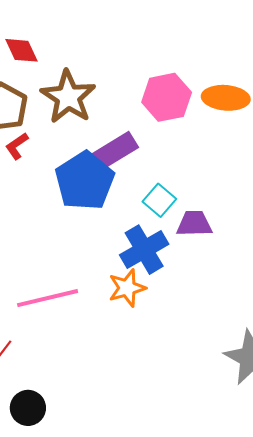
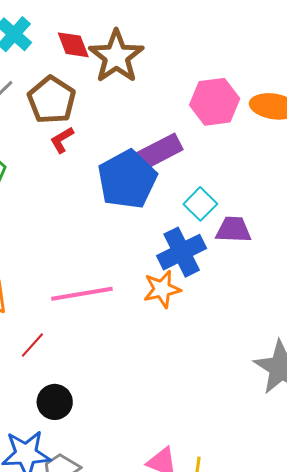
brown star: (68, 97) -> (116, 56), moved

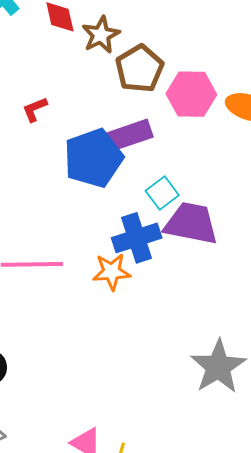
brown star: (116, 56) -> (101, 35), size x0.7
brown pentagon: (52, 100) -> (139, 69), moved
purple trapezoid: (234, 230) -> (191, 223), size x1.5

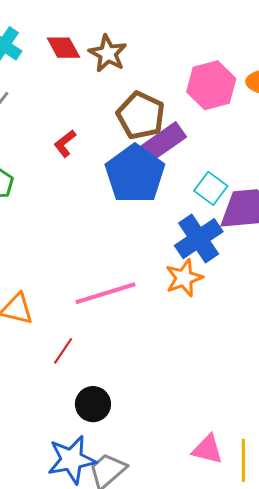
brown pentagon: (139, 69) -> (141, 115), moved

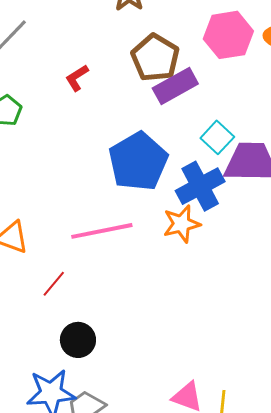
blue pentagon: (135, 174) -> (138, 161), moved

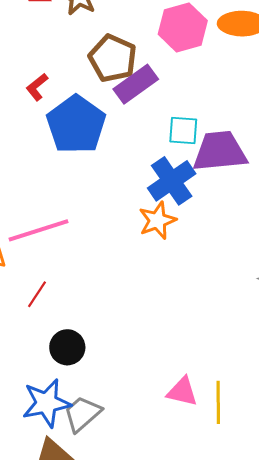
cyan square: (217, 137) -> (183, 131), turned -32
blue pentagon: (138, 161) -> (76, 124), moved
pink line: (102, 231) -> (38, 230), moved

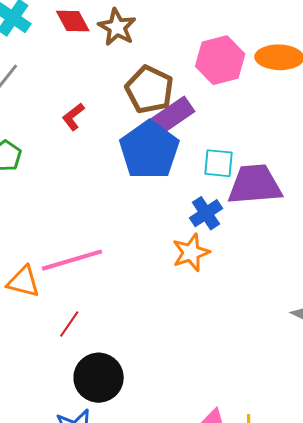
blue pentagon: (76, 124) -> (149, 150), moved
blue cross: (172, 181) -> (206, 213), size x0.7
black circle: (67, 347) -> (99, 378), size x1.4

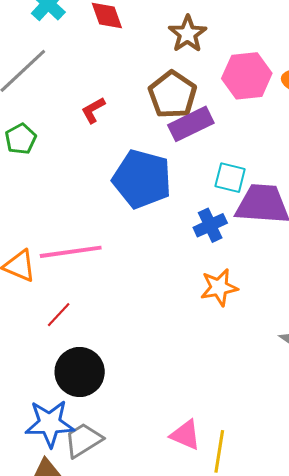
brown star: (117, 27) -> (188, 34), moved
blue pentagon: (149, 150) -> (142, 179), moved, turned -30
orange star: (191, 253) -> (219, 287), moved

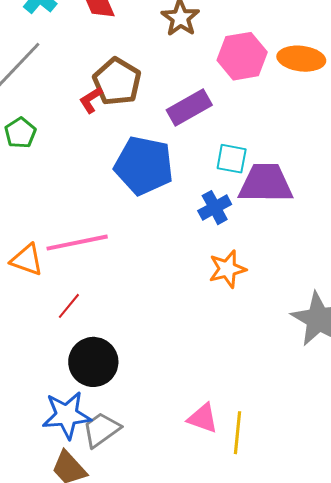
brown pentagon: (172, 95) -> (117, 82), moved

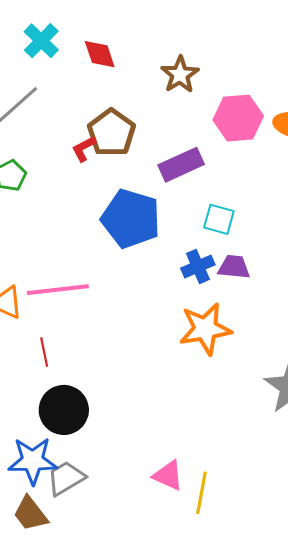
purple trapezoid: (266, 183) -> (234, 267), moved, size x0.6
orange star: (227, 269) -> (205, 329), size x1.4
red line: (69, 306) -> (44, 352), turned -56

